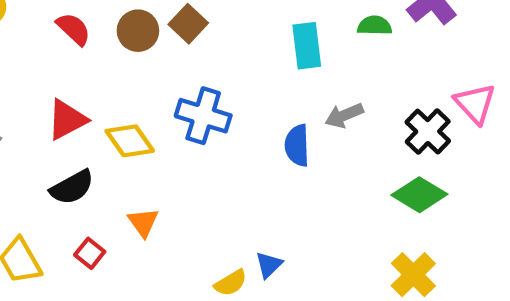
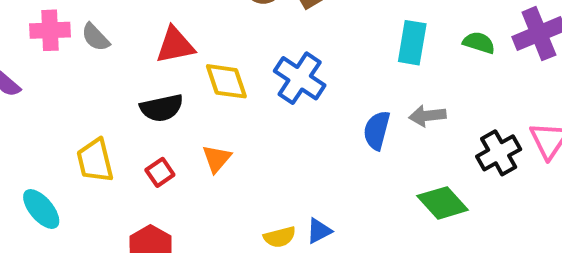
green diamond: (419, 195) -> (443, 203), moved

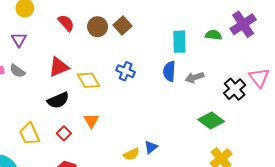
blue cross: (300, 78) -> (126, 71), size x0.7
blue semicircle: (377, 130) -> (169, 71), moved

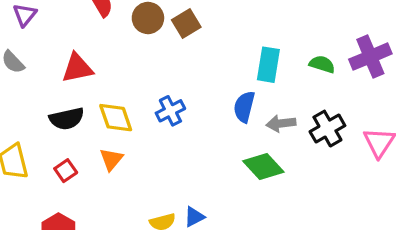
blue cross: (126, 71) -> (170, 111), moved, turned 30
yellow diamond: (89, 80) -> (116, 118), moved
black cross: (235, 89) -> (327, 129), moved
green diamond: (211, 120) -> (263, 167), moved

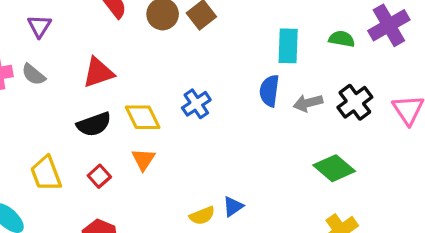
green diamond: (263, 167) -> (334, 168), moved

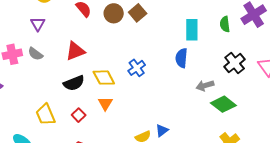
green semicircle: (342, 39) -> (225, 24), turned -105
gray arrow: (308, 103) -> (205, 86), moved

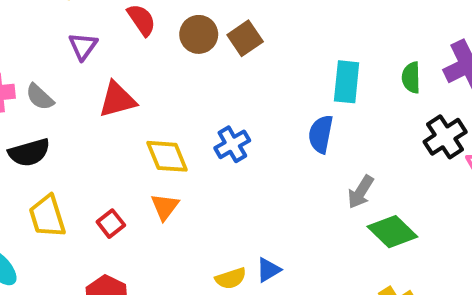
purple triangle: (38, 24) -> (83, 46), moved
black cross: (235, 63) -> (445, 137), moved
black semicircle: (74, 83) -> (29, 152), moved
gray arrow: (205, 86) -> (361, 192), turned -48

